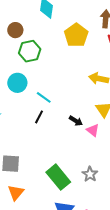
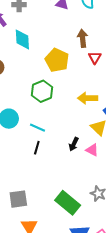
green hexagon: (30, 51) -> (42, 91), moved
black arrow: (76, 121) -> (74, 144), turned 96

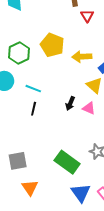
yellow pentagon: (57, 60) -> (52, 45), moved
green hexagon: (42, 91) -> (19, 53), moved

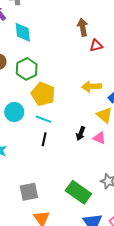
red triangle: (87, 16) -> (96, 46), turned 48
yellow pentagon: (52, 45) -> (43, 94), moved
green hexagon: (19, 53) -> (27, 69), moved

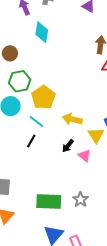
green hexagon: (27, 69) -> (20, 81), moved
yellow arrow: (92, 87) -> (72, 119), moved
green rectangle: (78, 192) -> (49, 201), turned -50

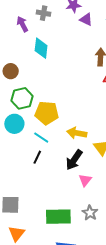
yellow pentagon: (43, 97) -> (47, 113), turned -30
black arrow: (68, 146) -> (74, 160), size x1.5
pink triangle: (85, 156) -> (85, 180), moved, turned 32

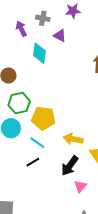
purple triangle: (86, 19) -> (60, 36), moved
black line: (37, 157) -> (33, 162), turned 32

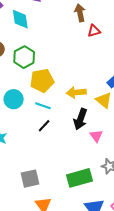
green hexagon: (19, 103) -> (24, 57), moved

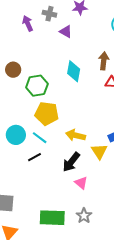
cyan diamond: (20, 19) -> (74, 71), moved
cyan circle: (14, 99) -> (16, 135), moved
pink triangle: (96, 136) -> (81, 183), turned -32

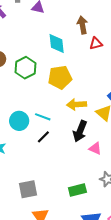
yellow pentagon: (47, 114) -> (60, 77), moved
green rectangle: (52, 218) -> (77, 190), size x0.7

